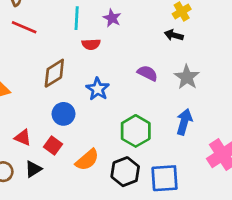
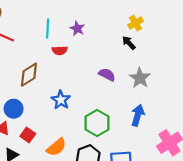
black arrow: (174, 35) -> (129, 43), turned 32
blue star: (98, 89) -> (61, 100), moved
blue circle: (63, 114) -> (14, 109), moved

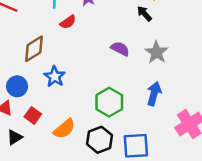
red semicircle: (60, 51) -> (68, 22), turned -32
blue star: (61, 100) -> (55, 77), moved

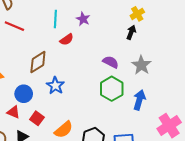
black arrow: (144, 14) -> (131, 32), turned 64
green hexagon: (109, 102) -> (112, 89), moved

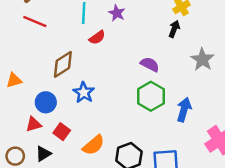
gray star: (141, 65) -> (202, 59), moved
red triangle: (13, 112) -> (34, 124), turned -40

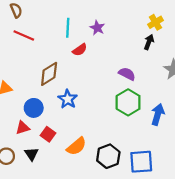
black triangle: (43, 154) -> (31, 154), turned -32

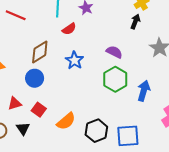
blue star: (68, 99) -> (74, 60), moved
blue circle: (34, 108) -> (35, 78), moved

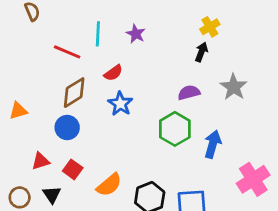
red line: (16, 15) -> (67, 52), moved
red semicircle: (69, 29) -> (113, 73), moved
purple semicircle: (114, 52) -> (189, 93), moved, turned -42

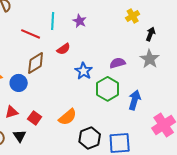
black arrow: (201, 52) -> (151, 34), moved
blue star: (120, 104) -> (84, 71), moved
blue circle: (67, 128) -> (19, 83), moved
orange semicircle: (109, 185) -> (68, 117), moved

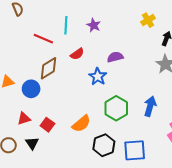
purple semicircle: (118, 63) -> (115, 57), moved
green hexagon: (108, 89) -> (116, 108), moved

